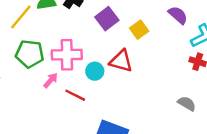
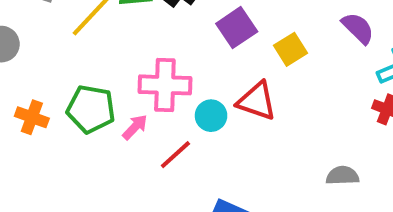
green pentagon: (30, 54) -> (91, 109), moved
red line: (75, 95) -> (175, 155), turned -72
gray semicircle: (187, 104) -> (342, 176), moved, turned -36

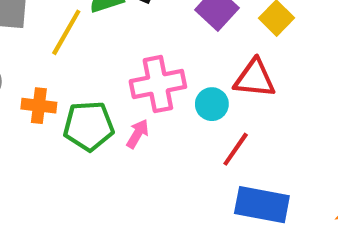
orange cross: (32, 117) -> (39, 106), moved
red line: (175, 155) -> (236, 149), moved

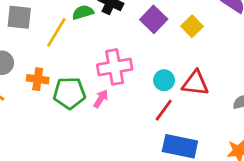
red triangle: (255, 78) -> (195, 83), moved
cyan circle: (212, 104) -> (164, 80), moved

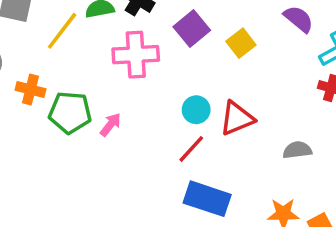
pink cross: (115, 67) -> (136, 55), moved
red triangle: (195, 83) -> (237, 118), turned -36

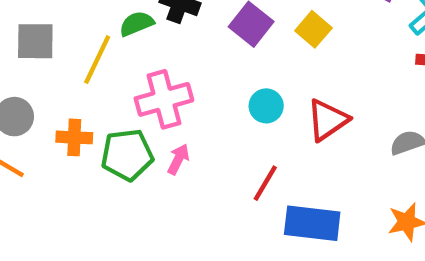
pink cross: (136, 55) -> (164, 99), moved
cyan circle: (196, 110) -> (266, 106), moved
red line: (191, 149) -> (265, 183), moved

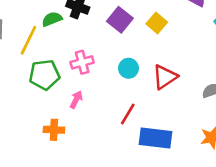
pink cross: (164, 99) -> (82, 62), moved, size x0.7
orange cross: (74, 137) -> (54, 130), moved
green pentagon: (127, 155) -> (44, 75), moved

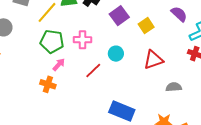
red triangle: (165, 77) -> (153, 60), moved
pink arrow: (76, 100) -> (59, 65), moved
red line: (128, 114) -> (93, 71), moved

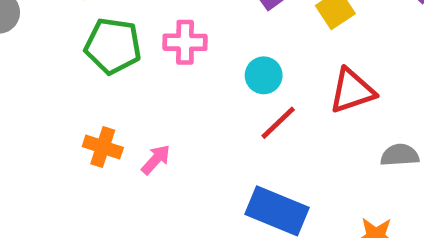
pink arrow: (59, 65) -> (156, 160), moved
red line: (93, 71) -> (278, 123), moved

